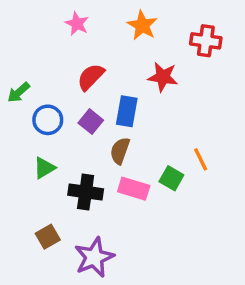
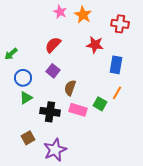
pink star: (77, 24) -> (60, 12), moved
blue rectangle: (127, 111) -> (116, 65), moved
blue circle: (48, 120) -> (23, 78), moved
orange line: (201, 159) -> (117, 93), turned 56

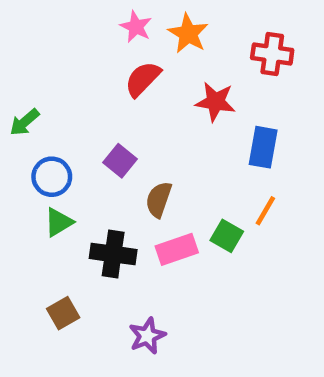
red semicircle: (53, 45) -> (143, 79), moved
pink rectangle: (78, 110) -> (177, 249), turned -36
purple star: (55, 150) -> (147, 336), moved, size x0.7

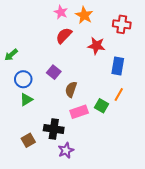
black cross: (113, 254) -> (54, 129), moved

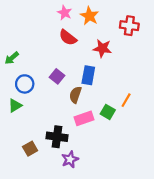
red semicircle: (64, 36) -> (68, 38), turned -96
blue rectangle: (118, 66) -> (88, 75), moved
green triangle: (26, 100) -> (15, 105), moved

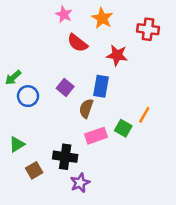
pink star: (65, 13) -> (64, 14), moved
green arrow: (12, 58) -> (13, 78), moved
green triangle: (15, 105) -> (17, 144), moved

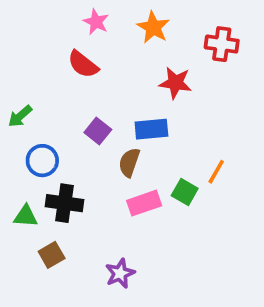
red semicircle: (77, 43) -> (83, 64), moved
blue rectangle: (101, 86) -> (151, 129), turned 75
blue circle: (28, 96) -> (42, 161), moved
green triangle: (17, 144) -> (26, 216), turned 35
black cross: (65, 157) -> (64, 203), moved

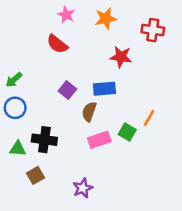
orange star: (153, 27) -> (106, 19), turned 30
blue circle: (42, 161) -> (15, 108), moved

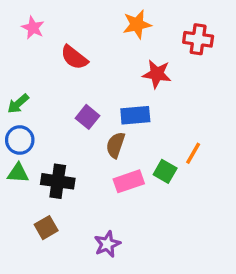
pink star: (66, 15) -> (33, 28), moved
green triangle: (18, 149) -> (18, 173), moved

